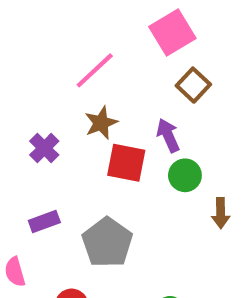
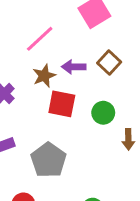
brown square: (193, 85) -> (109, 62), moved
purple arrow: (168, 135) -> (74, 67), moved, turned -65

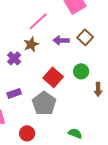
brown star: (44, 76) -> (31, 44), moved
red square: (62, 104) -> (53, 77), moved, turned 30

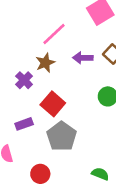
red square: (53, 77) -> (53, 104), moved

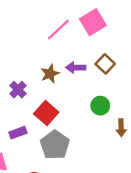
pink line: (54, 34) -> (58, 29), moved
brown star: (45, 63) -> (50, 74), moved

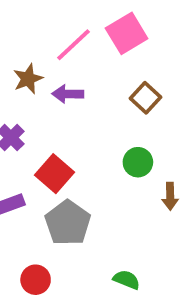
purple arrow: (76, 68) -> (68, 94), moved
brown star: (50, 74) -> (28, 79), moved

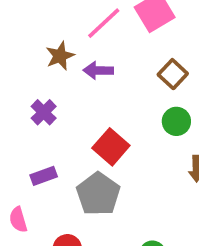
green circle: (138, 162) -> (176, 121), moved
red square: (55, 174) -> (111, 147), moved

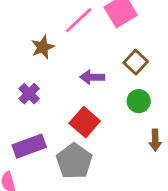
purple arrow: (98, 70) -> (92, 77), moved
purple rectangle: (44, 176) -> (29, 146), size x1.5

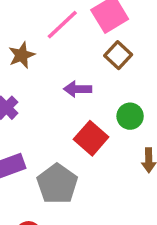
brown square: (136, 62) -> (118, 55), moved
red square: (85, 122) -> (91, 138), moved

